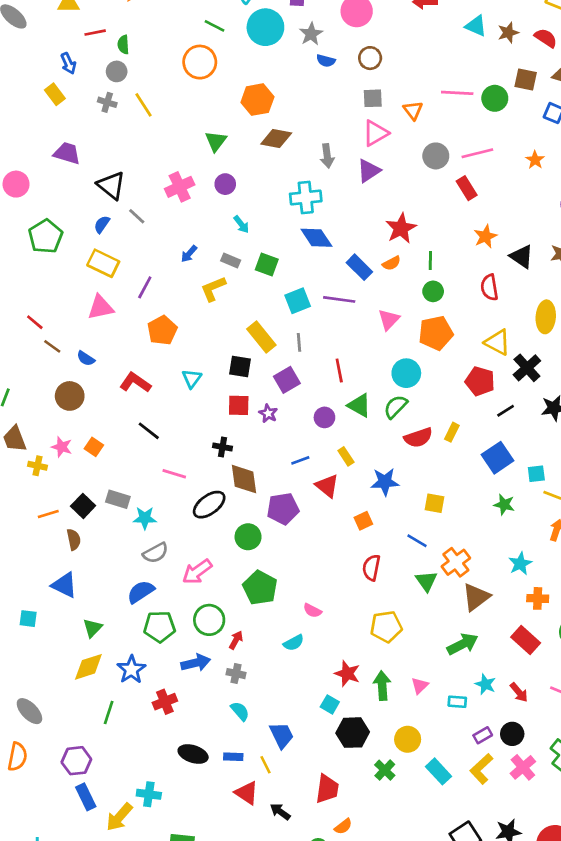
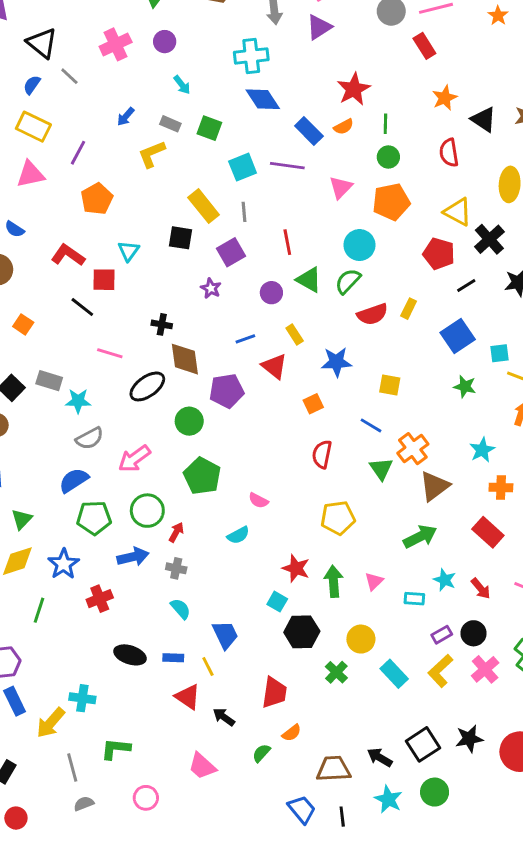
red square: (239, 405) -> (104, 280), moved

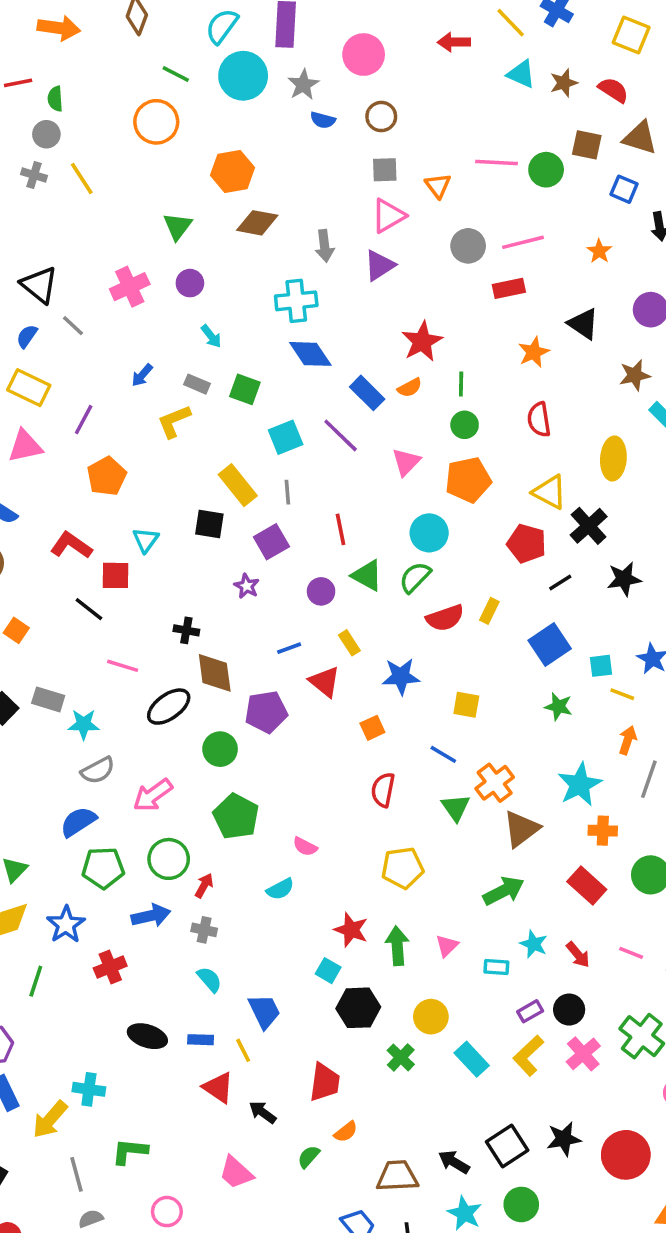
red rectangle: (424, 46) -> (509, 288), turned -70
black triangle: (484, 119) -> (583, 324), moved
purple line: (287, 166) -> (341, 435), turned 36
cyan star: (482, 450) -> (580, 785), size x1.4

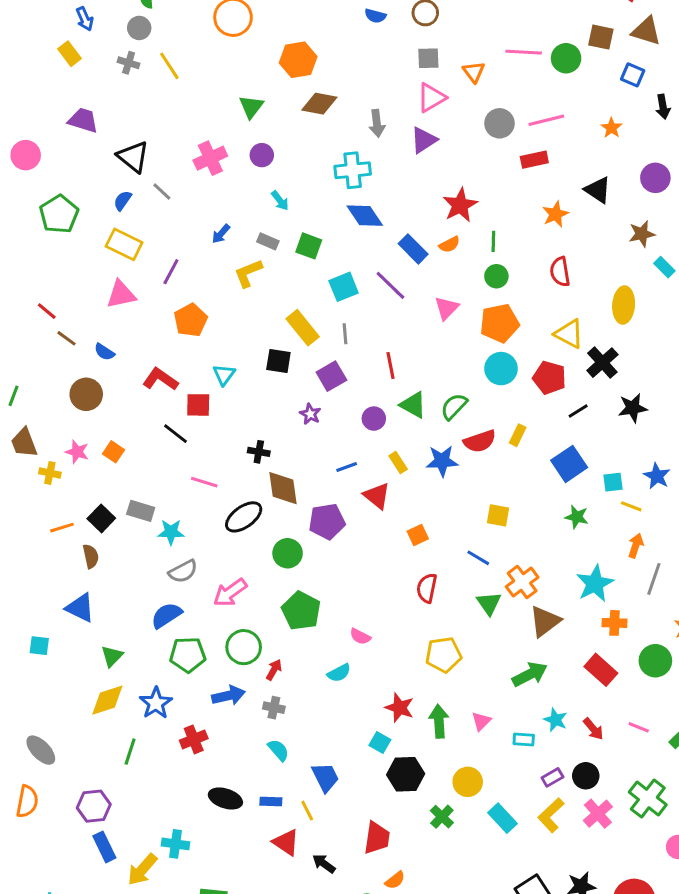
cyan circle: (429, 533) -> (501, 369), moved
blue star: (401, 676) -> (442, 461), moved

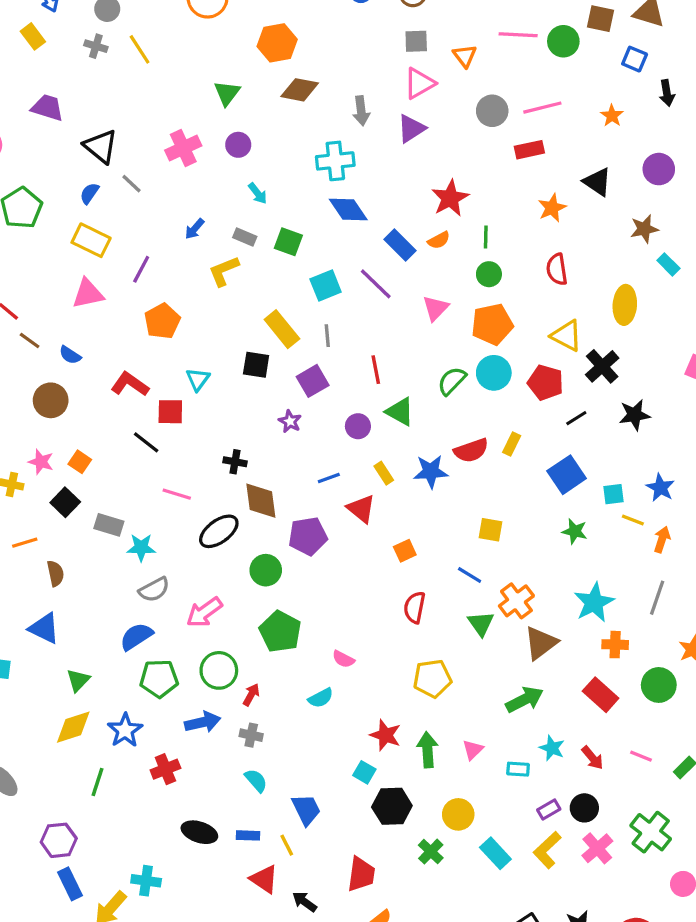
green semicircle: (454, 406) -> (452, 381), moved
black square: (101, 518) -> (65, 502), moved
orange arrow: (636, 546) -> (662, 539), moved

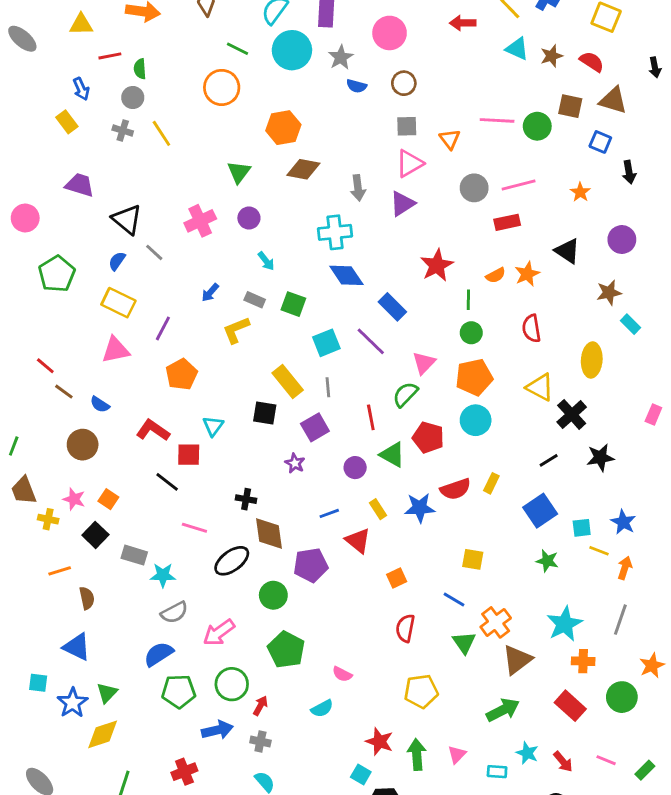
orange semicircle: (439, 240) -> (496, 275), moved
green semicircle: (452, 381) -> (405, 394), moved
red pentagon: (546, 383) -> (428, 437), moved
blue star: (125, 730) -> (73, 703), moved

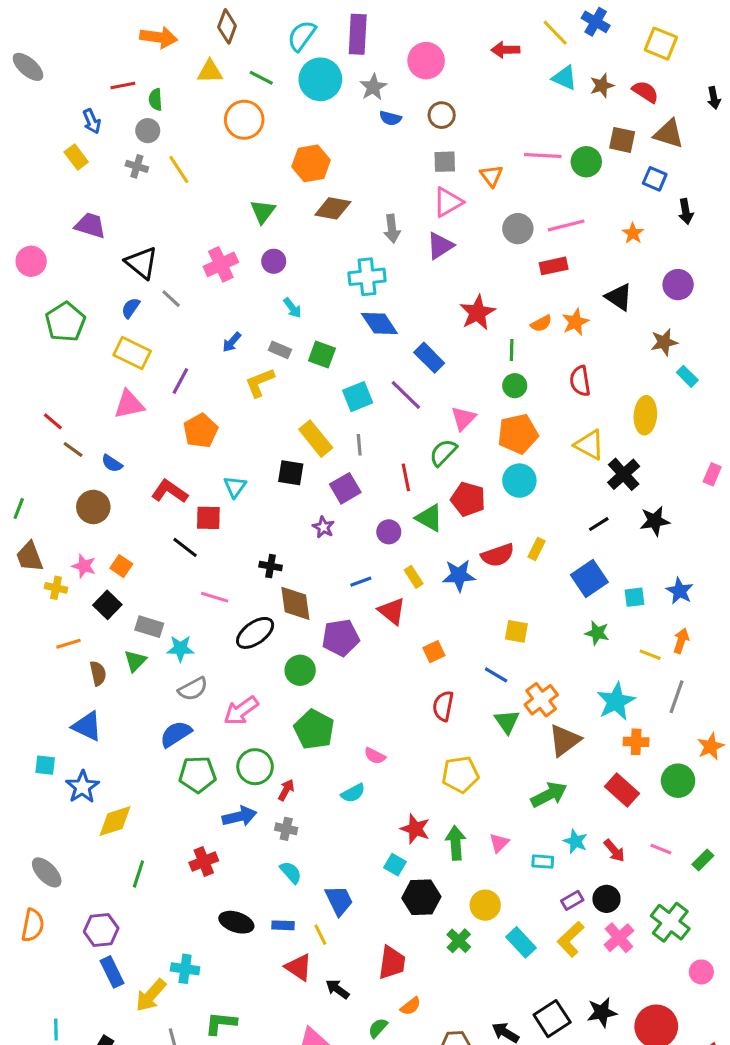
yellow triangle: (81, 24) -> (210, 72), moved
yellow line: (599, 551) -> (650, 655), moved
green triangle: (107, 693) -> (135, 661), moved

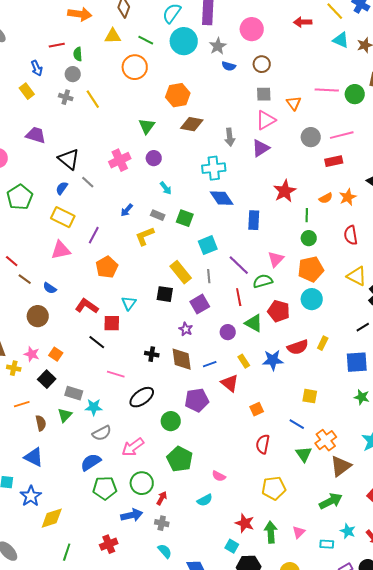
blue rectangle: (429, 358) -> (254, 220), turned 48
purple line: (406, 395) -> (239, 265), moved
green semicircle: (443, 453) -> (263, 281), turned 30
blue square: (589, 578) -> (357, 362), turned 30
brown diamond: (295, 603) -> (182, 359), moved

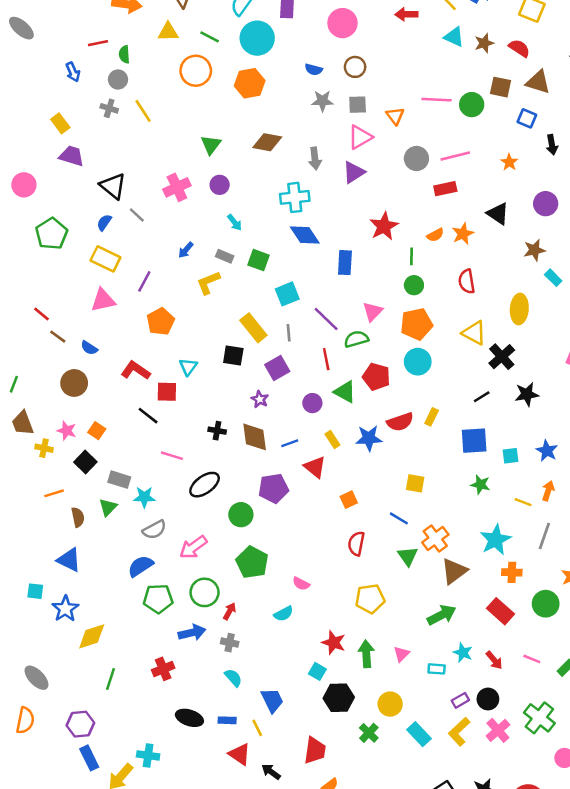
gray star: (218, 46) -> (322, 101), moved, turned 30
yellow rectangle: (27, 91) -> (60, 123), moved
orange hexagon: (178, 95) -> (250, 83), moved

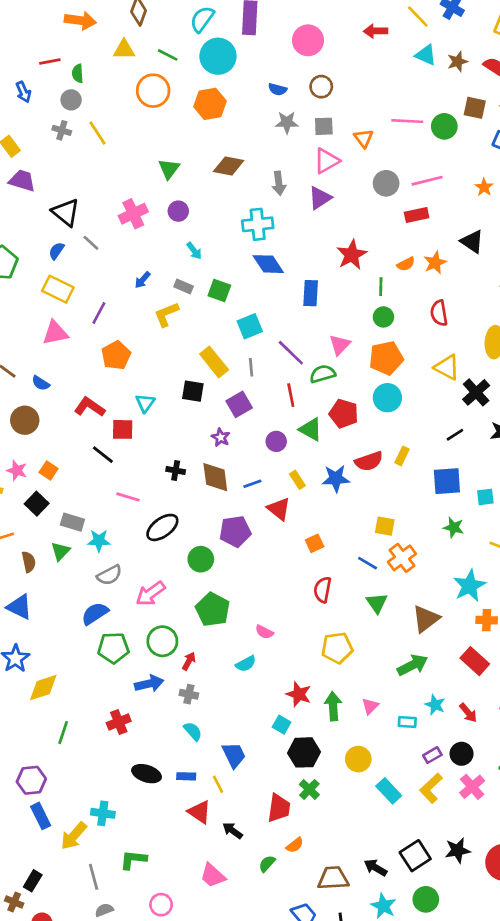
orange cross: (435, 538) -> (402, 558), moved
green cross: (369, 733) -> (309, 789), moved

